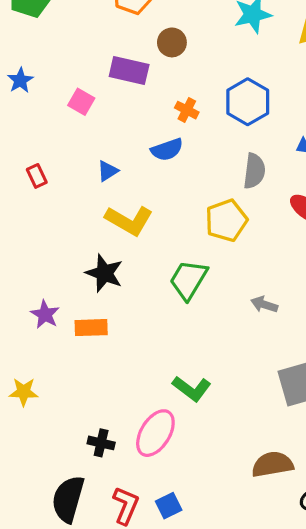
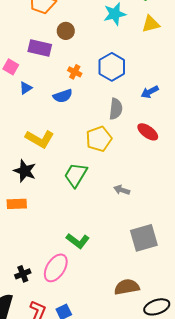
blue triangle: (108, 171) -> (26, 88), moved
black cross: (101, 443) -> (23, 274), turned -35

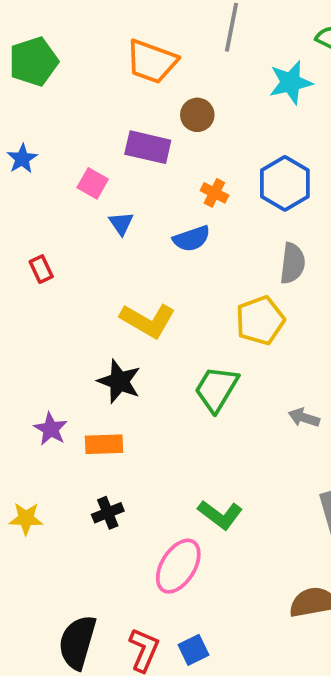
blue triangle: (26, 88) -> (121, 223), turned -32
black cross: (23, 274) -> (108, 513), moved

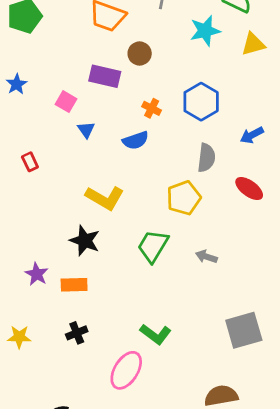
gray arrow: (304, 418) -> (206, 257), moved

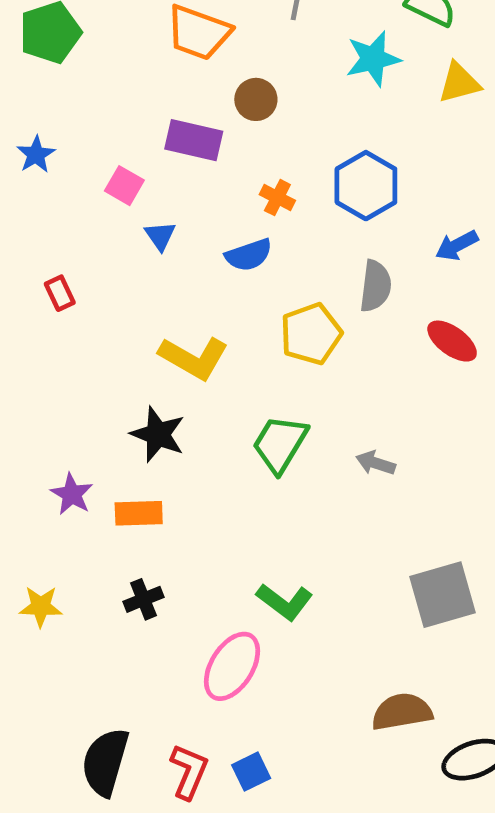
yellow pentagon: (184, 198) -> (311, 334), moved

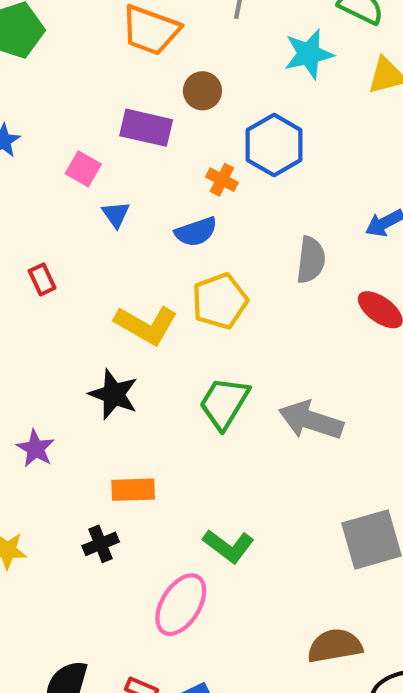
blue hexagon: (366, 186) -> (274, 145), moved
red rectangle: (60, 293) -> (42, 279), moved
yellow pentagon: (311, 334) -> (220, 301), moved
gray arrow: (376, 463) -> (311, 420), size x1.8
orange rectangle: (139, 513) -> (133, 490), moved

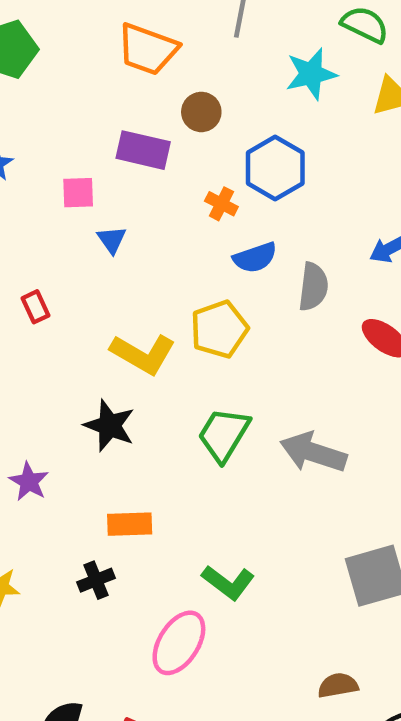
pink square: (83, 169) -> (78, 193), turned -32
blue semicircle: (196, 232) -> (255, 258), moved
brown semicircle: (335, 646) -> (338, 685), size x0.7

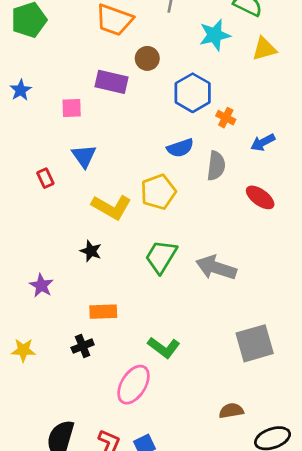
orange cross: (221, 204) -> (226, 118), moved
blue triangle: (112, 240) -> (84, 156), moved, size x1.4
black star: (109, 426) -> (91, 251), size x0.7

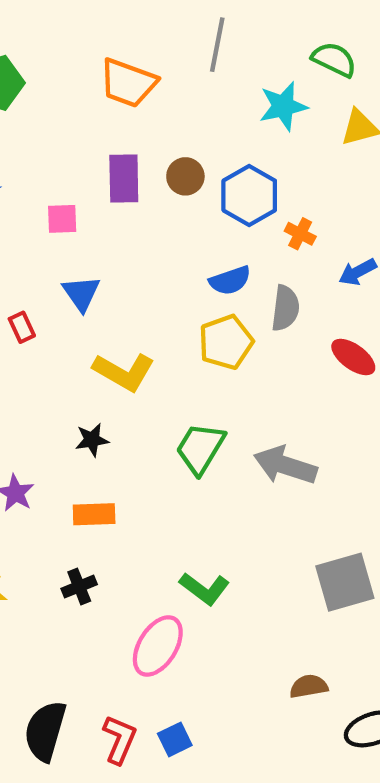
brown circle: (147, 58) -> (185, 176), moved
purple rectangle: (111, 82) -> (124, 179), turned 76
yellow pentagon: (158, 192) -> (226, 342), moved
black star: (91, 251) -> (92, 440), turned -30
orange rectangle: (103, 312) -> (94, 514), moved

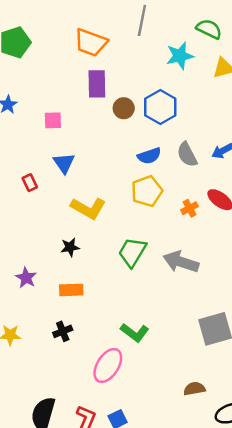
brown circle: (185, 176) -> (124, 108), moved
purple rectangle: (124, 179) -> (97, 84), moved
orange cross: (300, 234) -> (190, 208), moved, turned 35
gray semicircle: (285, 308) -> (187, 155), moved, turned 145

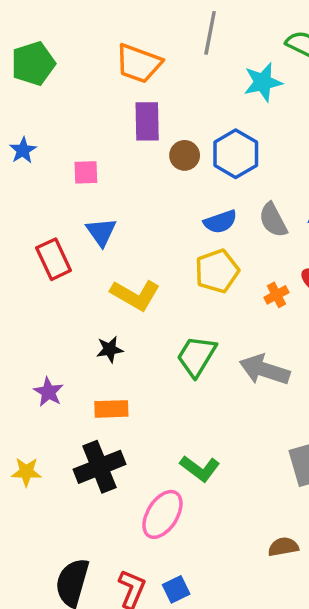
red rectangle: (30, 183) -> (54, 259), size x1.6
black cross: (63, 331) -> (100, 467), size x1.8

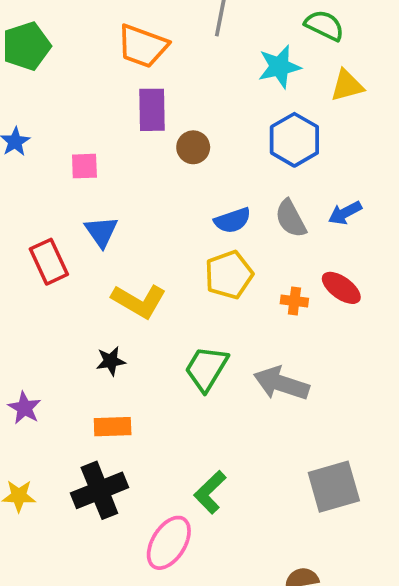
blue hexagon: (236, 154) -> (294, 140), moved
orange cross: (276, 295) -> (294, 301), turned 35
purple star: (48, 392) -> (24, 408), moved
green L-shape: (200, 468) -> (210, 492), turned 99

